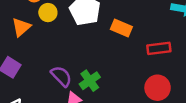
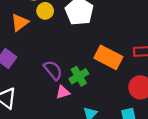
orange rectangle: (121, 28) -> (108, 57), moved, size x1.4

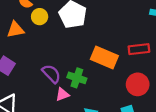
orange triangle: (20, 22) -> (16, 30), turned 30
green cross: (79, 76) -> (77, 78), turned -36

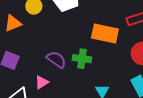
pink triangle: (62, 94) -> (42, 82), moved

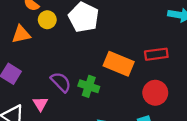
pink triangle: (42, 82) -> (40, 104), turned -40

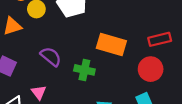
red rectangle: (156, 54) -> (160, 39), moved
purple semicircle: (61, 82) -> (51, 57), moved

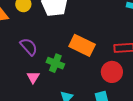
pink triangle: (39, 92) -> (33, 77), moved

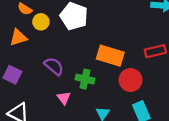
red circle: (112, 72) -> (130, 80), moved

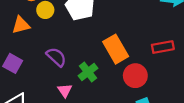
orange rectangle: (110, 56) -> (116, 49), turned 40
green cross: (85, 79) -> (88, 72), turned 36

